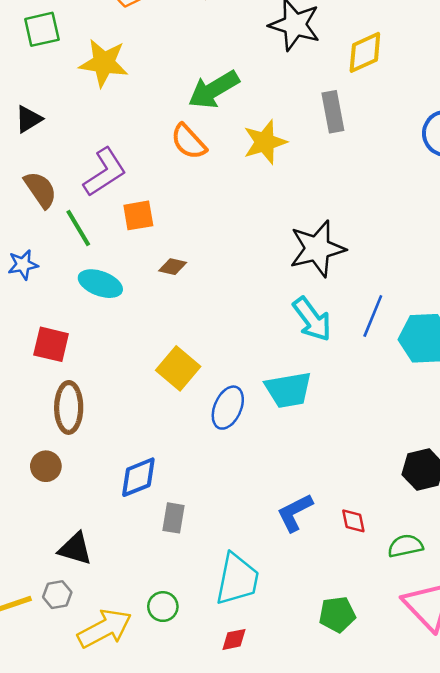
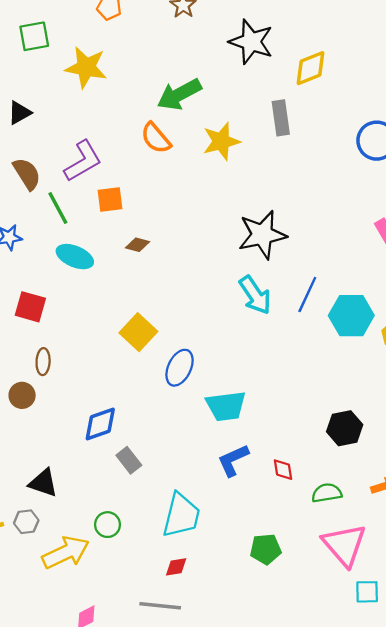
cyan trapezoid: (288, 390) -> (226, 406), moved
brown ellipse: (69, 407) -> (43, 362), size x0.6
brown circle: (46, 466) -> (22, 395), moved
gray rectangle: (173, 518) -> (129, 460), turned -50
green circle: (163, 607) -> (108, 525), moved

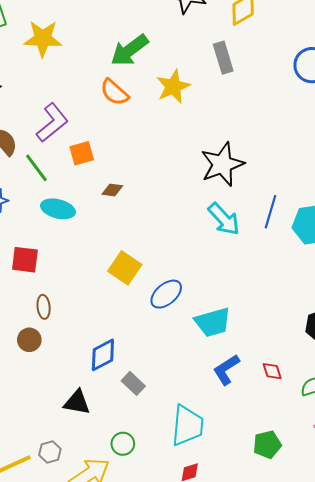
blue ellipse: (180, 368) -> (166, 294), turned 32
black triangle: (43, 483) -> (77, 402), moved

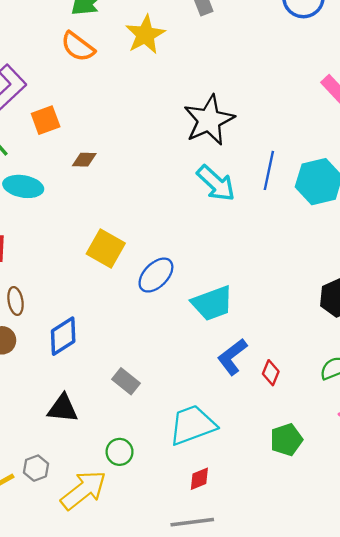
blue diamond: (103, 355) -> (63, 336), moved
red diamond: (272, 371) -> (271, 373), moved, turned 45
cyan trapezoid: (187, 426) -> (192, 425), turned -111

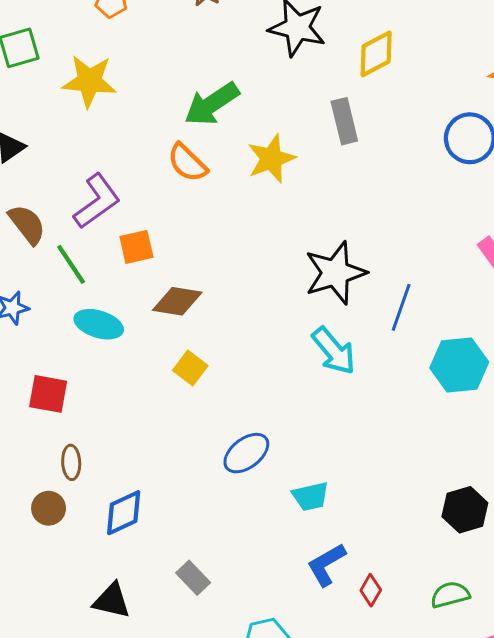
brown diamond: (84, 160) -> (177, 301), size x1.6
blue line: (269, 170) -> (401, 307), moved
yellow square: (106, 249) -> (190, 368), moved, size x0.7
cyan trapezoid: (212, 303) -> (310, 496), size x0.7

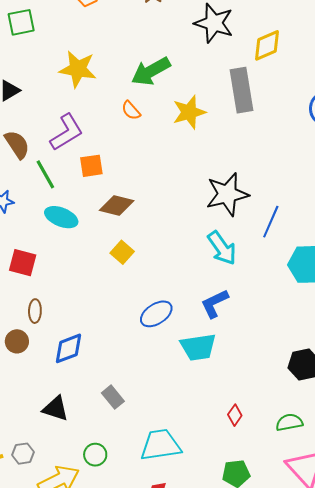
yellow star: (89, 81) -> (78, 69), moved
gray rectangle: (344, 121) -> (241, 90), size x1.4
orange semicircle: (187, 163) -> (131, 110), size x0.7
cyan trapezoid: (310, 496) -> (198, 347), size x1.4
blue L-shape: (326, 565) -> (215, 304), moved

